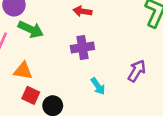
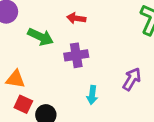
green arrow: (31, 29) -> (41, 37), moved
cyan arrow: (98, 86) -> (92, 95), turned 42

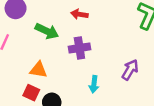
orange triangle: (15, 79) -> (38, 70), moved

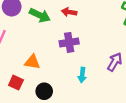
green arrow: (47, 31) -> (40, 15), moved
red square: (31, 93) -> (16, 83), moved

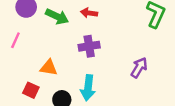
cyan arrow: (82, 75) -> (88, 88), moved, size x1.5

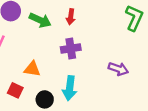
red arrow: (89, 13) -> (71, 17), turned -91
purple arrow: (139, 68) -> (118, 69), turned 78

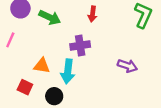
red arrow: (71, 17) -> (92, 14), moved
cyan arrow: (70, 88) -> (68, 71), moved

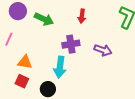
orange triangle: (42, 66) -> (25, 62), moved
purple arrow: (127, 66) -> (103, 50), moved

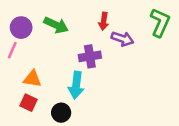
purple circle: (18, 11) -> (21, 28), moved
purple arrow: (103, 50) -> (122, 39), moved

